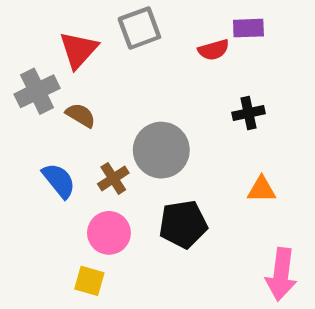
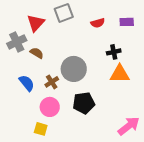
purple rectangle: (248, 28) -> (127, 22), moved
orange triangle: (262, 189) -> (120, 74), moved, size x1.5
pink arrow: (281, 274) -> (129, 126), turned -135

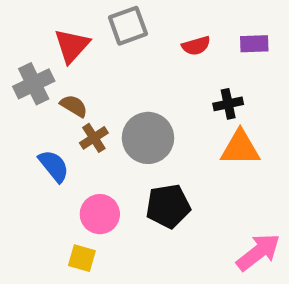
brown cross: (52, 82) -> (94, 138), moved

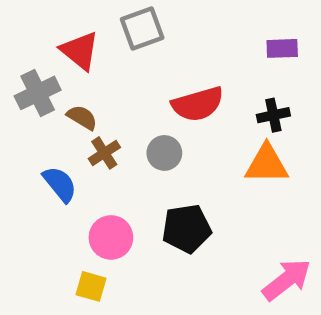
red triangle: (72, 46) -> (80, 51), turned -33
red semicircle: (196, 46) -> (198, 104), moved, size x1.6
black cross: (228, 104) -> (273, 115), moved
gray circle: (148, 138) -> (164, 153), size x0.6

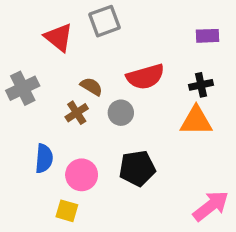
gray cross: (38, 93) -> (23, 88), moved
brown semicircle: (82, 117) -> (91, 87), moved
blue semicircle: (60, 184) -> (44, 158), moved, turned 44

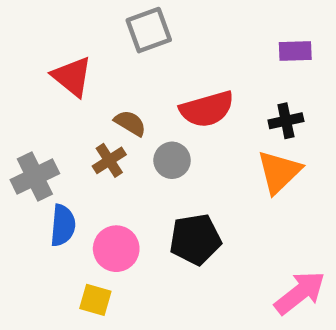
red triangle: (59, 37) -> (72, 77), moved
gray cross: (23, 88) -> (35, 177), moved
orange triangle: (196, 121) -> (279, 172), turned -44

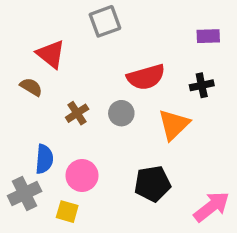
brown semicircle: (130, 123) -> (31, 87), moved
orange triangle: (279, 172) -> (174, 125), moved
gray cross: (35, 177) -> (25, 194), moved
black pentagon: (195, 239) -> (152, 184), moved

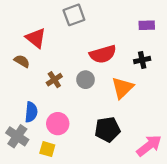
gray cross: (25, 194) -> (17, 136), turned -30

